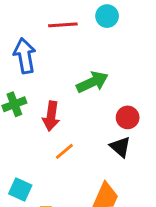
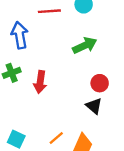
green arrow: (92, 82) -> (85, 45), moved
orange line: (64, 151) -> (56, 138), moved

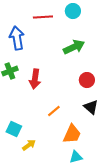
black triangle: (94, 106) -> (91, 107), moved
orange line: (56, 138) -> (54, 111), moved

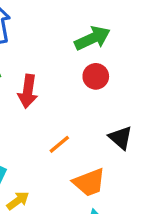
red circle: (87, 80) -> (96, 76), moved
orange trapezoid: (72, 134) -> (89, 182), turned 45

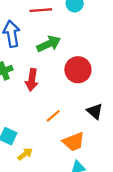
green arrow: (92, 38) -> (49, 44), moved
red circle: (96, 76) -> (78, 70), size x1.5

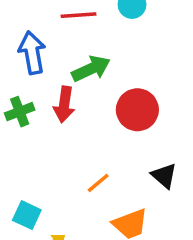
red arrow: (32, 80) -> (64, 104), moved

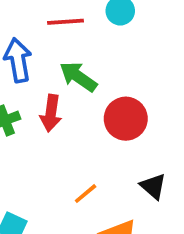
green arrow: (91, 69) -> (78, 77), turned -120

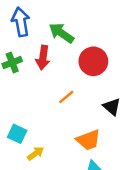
orange line: (86, 194) -> (66, 97), moved

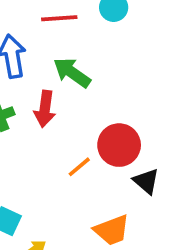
red circle: (93, 61) -> (119, 145), moved

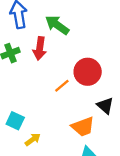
black triangle: (146, 181) -> (105, 106), moved

